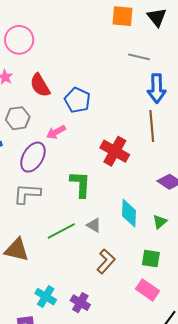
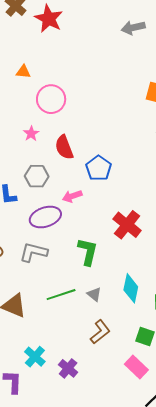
purple ellipse: (33, 157) -> (45, 217), turned 32

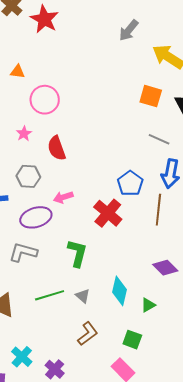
gray arrow: (133, 28) -> (129, 30), turned -40
blue pentagon: (99, 168) -> (130, 183), moved
red cross: (127, 225) -> (108, 213), moved

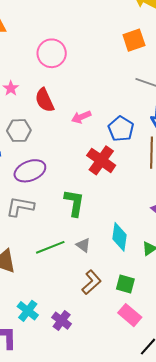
orange square: (151, 96) -> (134, 40), turned -30
pink circle: (45, 100) -> (52, 53), moved
pink arrow: (63, 197) -> (81, 117), moved
green square: (132, 340) -> (125, 284), moved

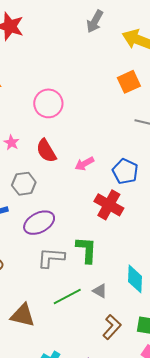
gray L-shape: (20, 207) -> (51, 258), moved

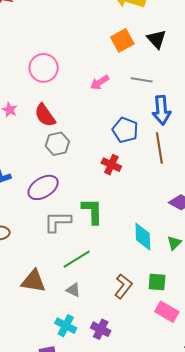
pink arrow: (84, 164) -> (99, 82), moved
gray hexagon: (24, 184) -> (57, 144), moved
red cross: (109, 205) -> (111, 165), size x0.7
gray triangle: (100, 291) -> (73, 290), moved

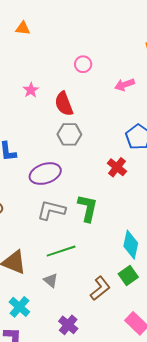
pink circle: (44, 68) -> (83, 64), moved, size x0.6
green square: (157, 282) -> (128, 276), moved, turned 36
cyan cross: (66, 326) -> (19, 307), moved

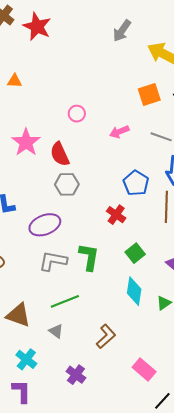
pink star: (31, 90) -> (26, 142), size x1.8
green square: (128, 276) -> (135, 253), moved

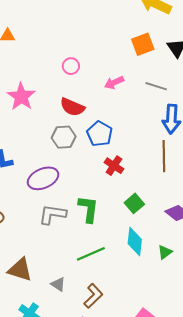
red semicircle: (60, 154) -> (72, 107), moved, turned -40
blue pentagon: (136, 183) -> (100, 134), moved
green line: (65, 301) -> (91, 254), moved
brown L-shape: (106, 336) -> (93, 296), moved

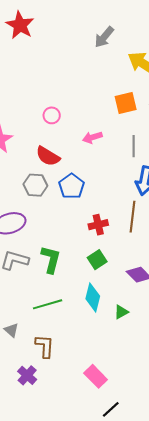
gray line: (156, 86) -> (134, 146), turned 65
red cross: (114, 166) -> (98, 225), moved, turned 36
brown L-shape: (93, 296) -> (45, 346), turned -50

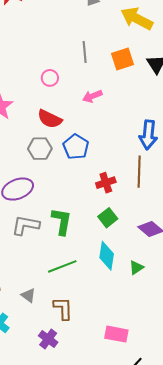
gray line: (134, 146) -> (85, 52), moved
pink rectangle: (96, 376) -> (116, 334), turned -30

